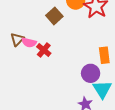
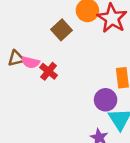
brown triangle: (17, 39) -> (16, 58), turned 32

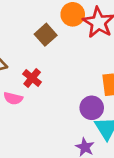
pink semicircle: (30, 62) -> (13, 98), moved

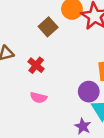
pink semicircle: (13, 98) -> (38, 98), moved

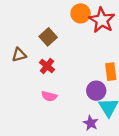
brown square: (48, 27) -> (48, 37), moved

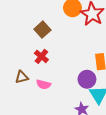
brown triangle: (19, 55) -> (22, 77), moved

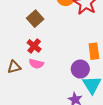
pink semicircle: (43, 84) -> (36, 64), moved

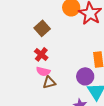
brown triangle: (14, 67) -> (49, 82), moved

